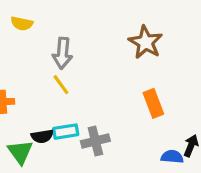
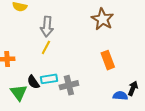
yellow line: (61, 85) -> (46, 47), turned 64
black semicircle: (42, 136) -> (33, 82), turned 64

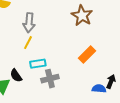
orange rectangle: (108, 60) -> (87, 55), turned 66
cyan rectangle: (49, 79) -> (38, 64), moved

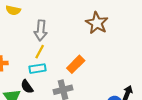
orange rectangle: (87, 55) -> (76, 64), moved
cyan rectangle: (38, 64) -> (38, 69), moved

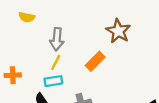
orange rectangle: (76, 64) -> (95, 61), moved

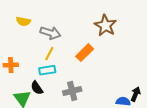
yellow semicircle: (27, 17) -> (23, 21), moved
gray arrow: (57, 39) -> (50, 33), turned -78

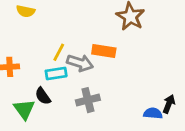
gray arrow: (50, 33) -> (80, 63), moved
orange rectangle: (85, 53) -> (104, 51), turned 54

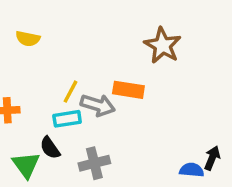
gray cross: (88, 100) -> (94, 163), moved

